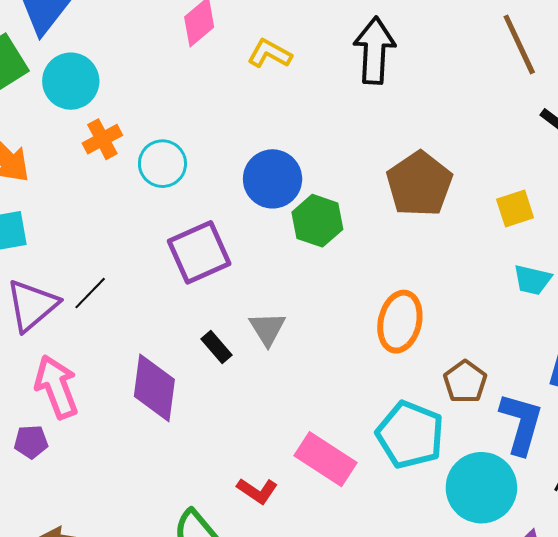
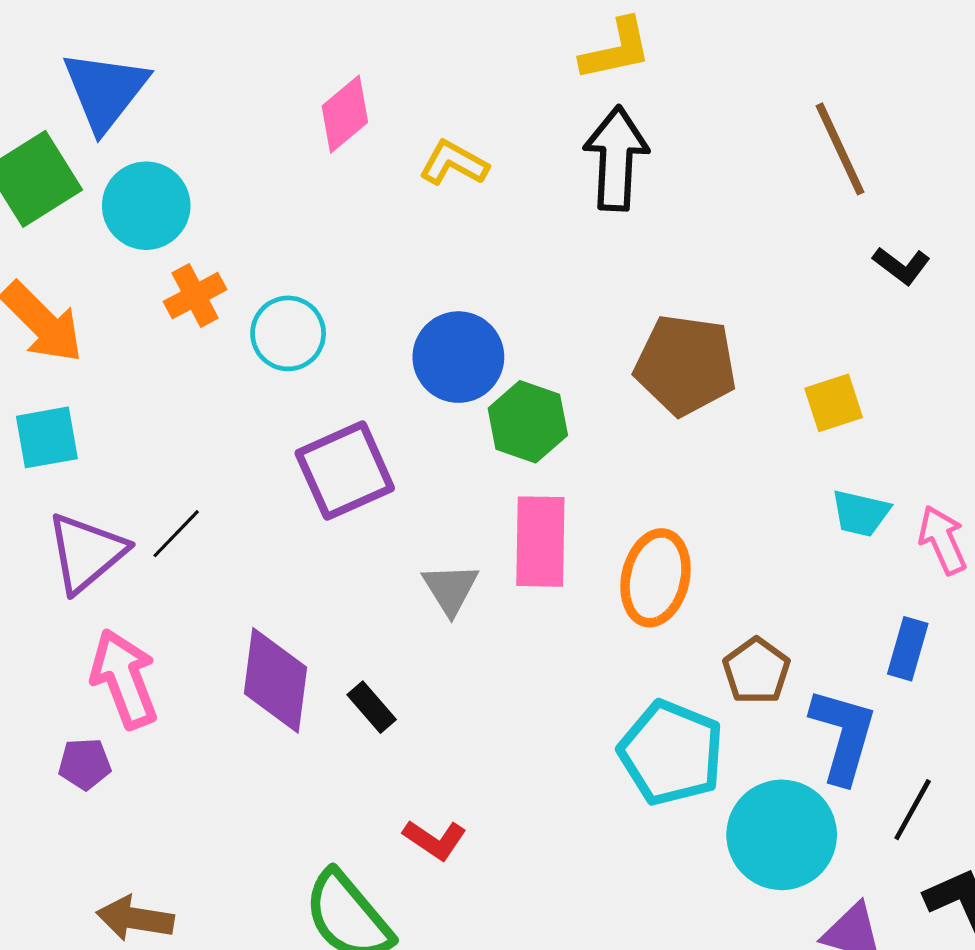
brown pentagon: (419, 184) -> (685, 365), turned -30
black rectangle: (216, 347) -> (372, 707), moved
pink rectangle: (326, 459) -> (540, 542), moved, turned 58

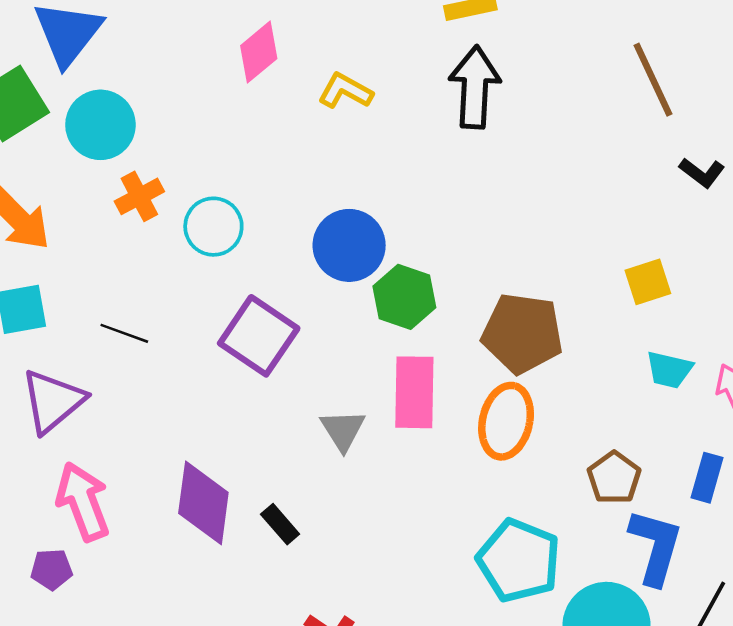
brown pentagon: (685, 365) -> (522, 333), moved
purple square: (345, 471) -> (259, 336), turned -32
black line: (176, 534) -> (124, 333), moved, turned 66
brown pentagon: (756, 671) -> (614, 478), moved

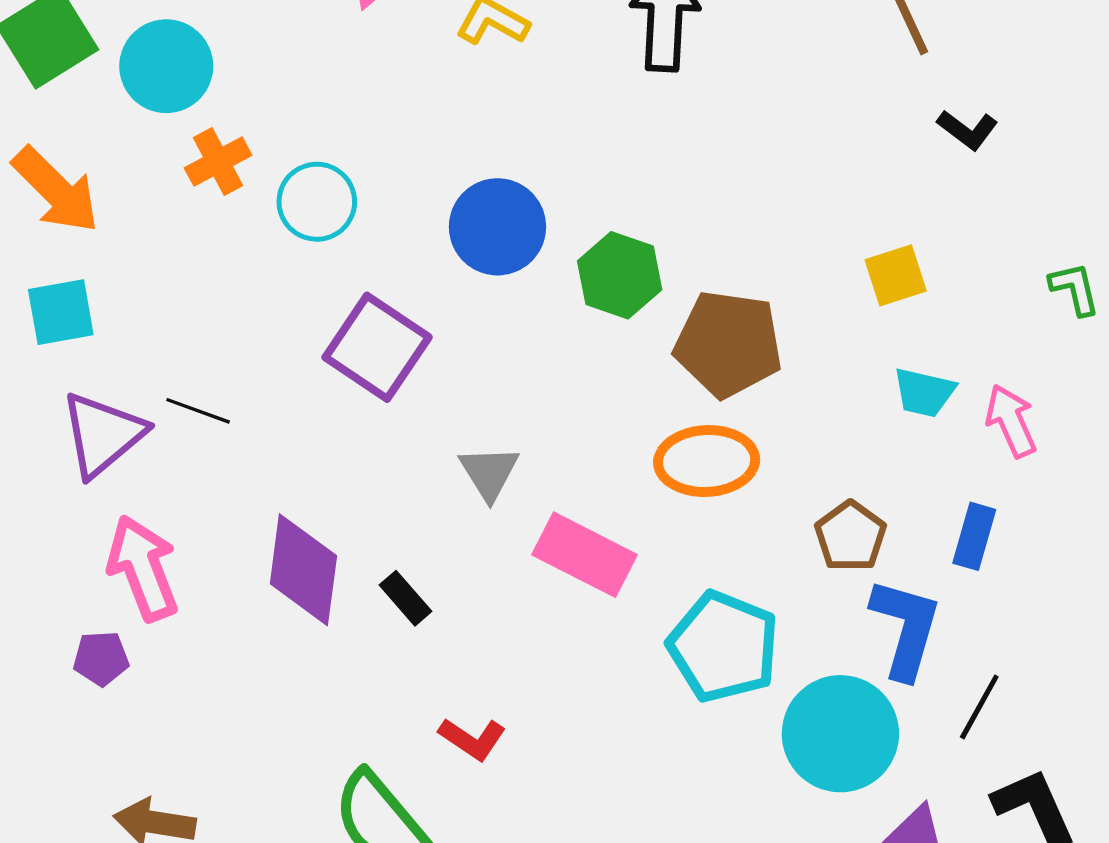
green hexagon: (404, 297) -> (620, 275), moved
black line: (124, 333) -> (198, 411), moved
pink rectangle: (414, 392) -> (584, 555), moved, turned -64
orange ellipse: (506, 421) -> (707, 461), turned 74

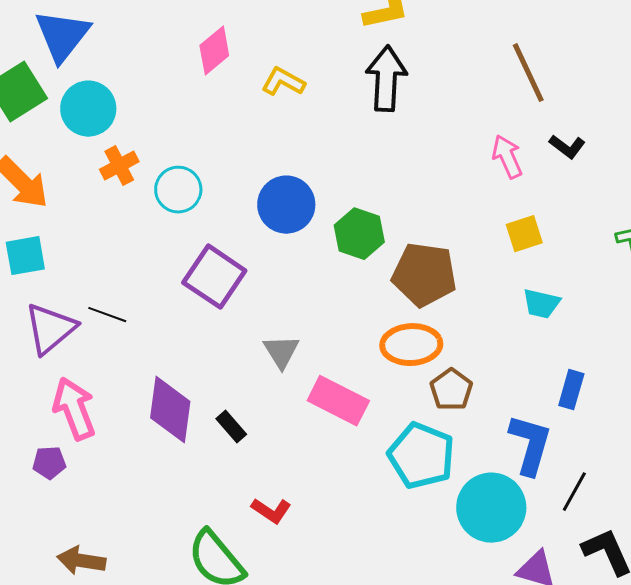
pink arrow: (1011, 421) -> (507, 157), moved
brown pentagon: (850, 536) -> (451, 390), moved

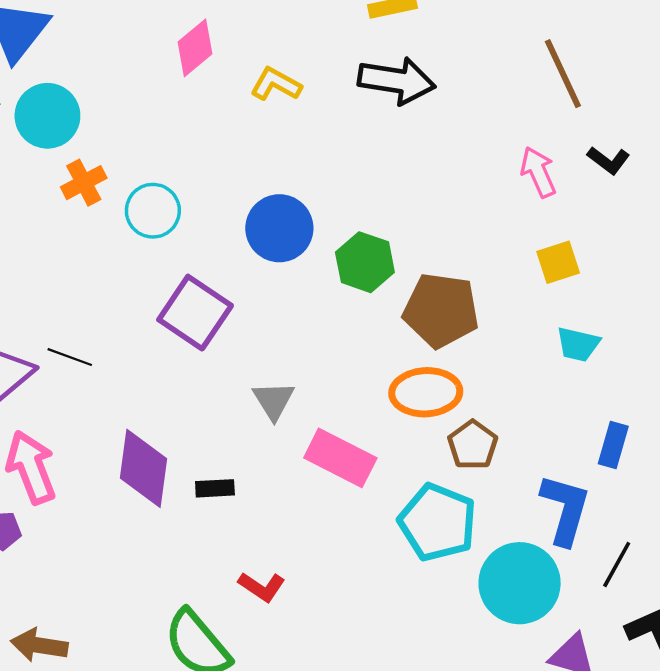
black arrow: (386, 79) -> (397, 81), turned 96
black rectangle: (231, 427) -> (215, 488), turned -52

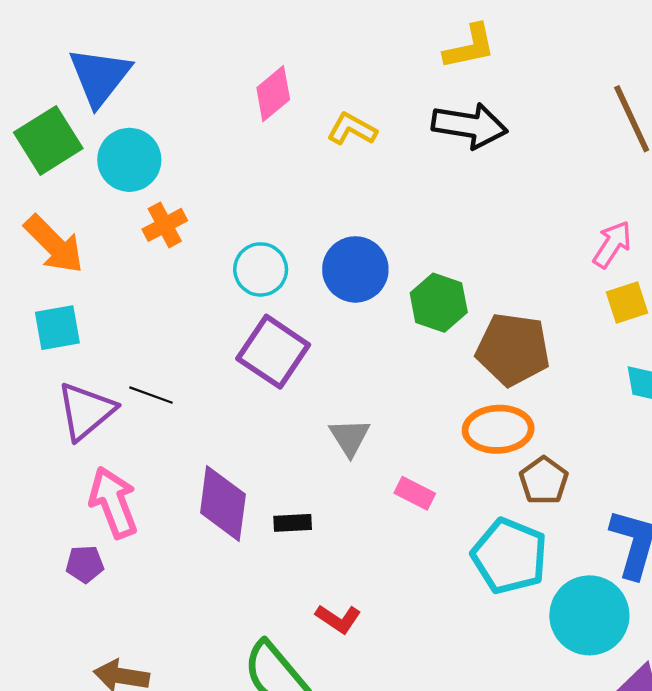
pink arrow: (538, 172) -> (612, 244), moved, turned 57
cyan circle: (153, 211) -> (261, 269), moved
pink rectangle: (340, 458) -> (415, 493), size x0.6

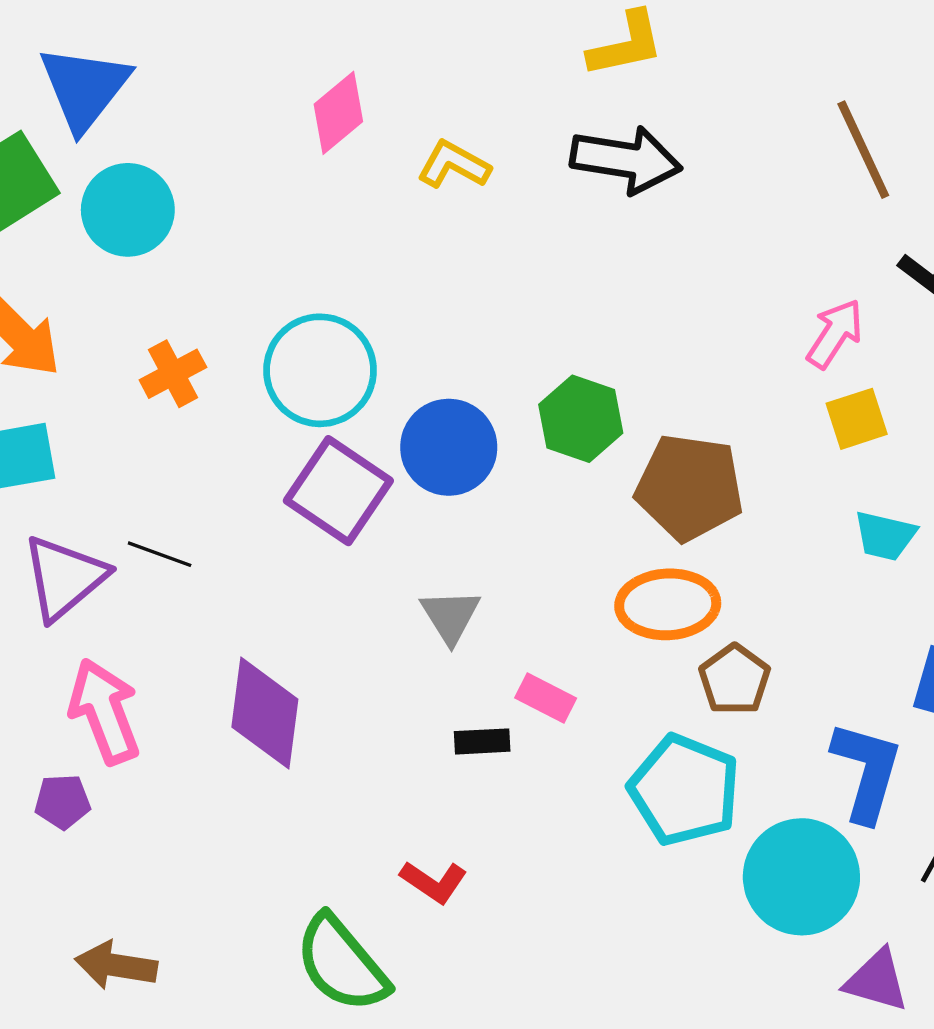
orange cross: (165, 225) -> (173, 374), moved
cyan circle: (261, 269) -> (320, 370), size x1.4
blue circle: (355, 269) -> (449, 447), moved
black rectangle: (293, 523) -> (482, 741), moved

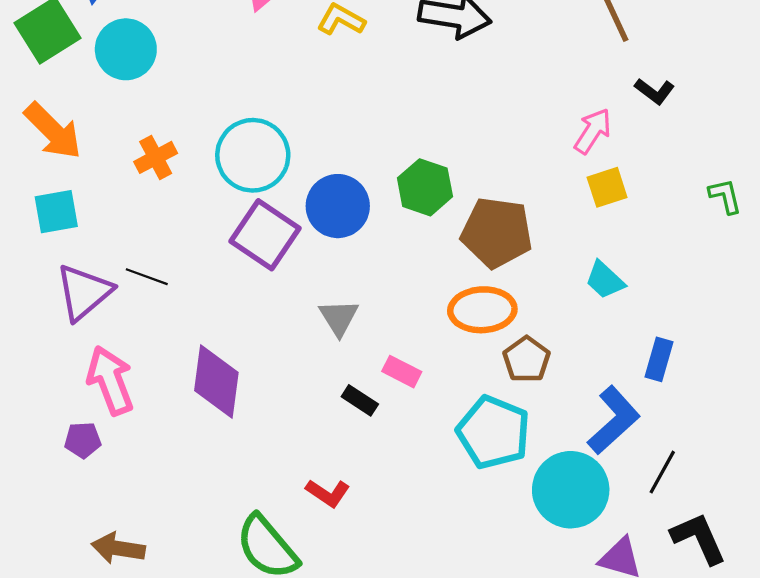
cyan trapezoid: (885, 536) -> (605, 280), moved, turned 30
black rectangle: (482, 741) -> (360, 400), turned 36
blue L-shape: (867, 772) -> (614, 420), turned 32

